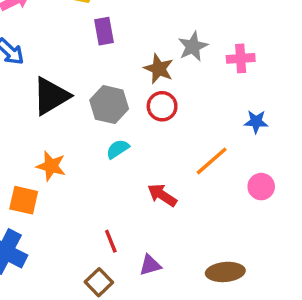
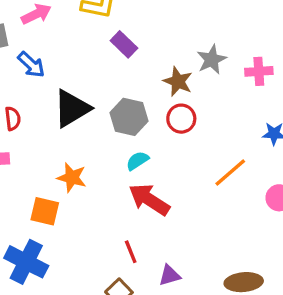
purple rectangle: (104, 31) -> (124, 44), turned -36
red arrow: (162, 195) -> (149, 199), moved, size x1.4

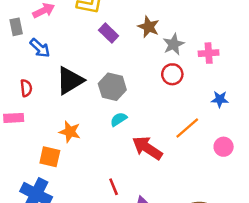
brown star: (178, 81) -> (149, 27), moved
red circle: (181, 119) -> (172, 74), moved
red arrow: (149, 199) -> (147, 148), moved

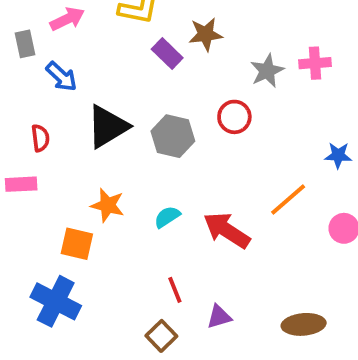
brown star: (149, 27) -> (206, 34), moved, turned -30
pink cross: (209, 53) -> (315, 63), moved
red circle: (172, 74) -> (234, 117), moved
cyan semicircle: (119, 119) -> (167, 217), moved

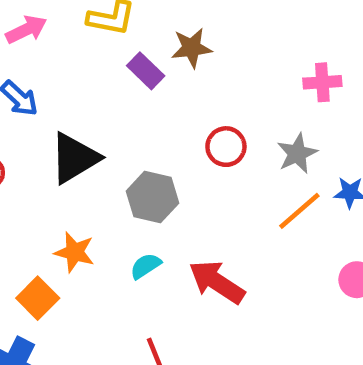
gray star: (267, 71) -> (297, 153), moved
gray hexagon: (173, 136) -> (153, 197), moved
orange line: (288, 200) -> (299, 211), moved
orange square: (77, 244) -> (38, 298), turned 32

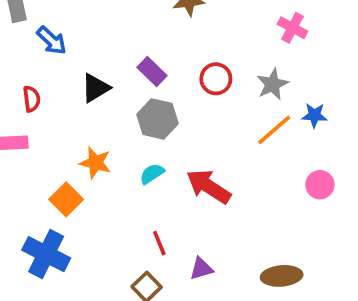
purple rectangle: (146, 71) -> (152, 72), moved
pink cross: (322, 82) -> (293, 28), turned 32
black triangle: (74, 158) -> (95, 88), size x0.7

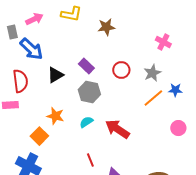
blue arrow: (52, 40) -> (31, 49), size x1.4
red semicircle: (32, 99) -> (20, 81), size x1.6

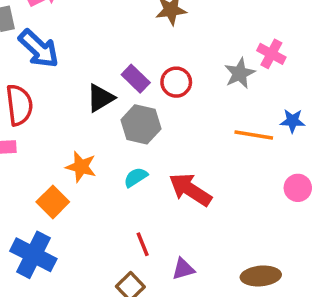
pink cross: (163, 42) -> (271, 54), moved
red circle: (121, 70) -> (176, 82), moved
gray star: (152, 73) -> (240, 73), moved
black triangle: (55, 75) -> (100, 98), moved
orange line: (153, 98) -> (254, 135), turned 50

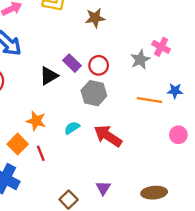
gray hexagon: (141, 124) -> (94, 93), moved
red line: (143, 244) -> (41, 153), moved
purple triangle: (183, 269) -> (103, 188), turned -42

